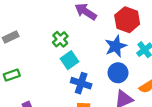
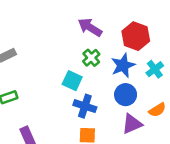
green cross: (60, 39) -> (91, 58), moved
cyan square: (70, 60) -> (72, 81), turned -30

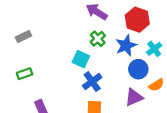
blue circle: (126, 95) -> (138, 69), moved
blue cross: (85, 106) -> (92, 82), turned 36

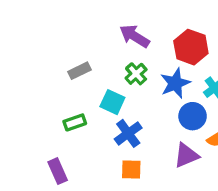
gray rectangle: (23, 36) -> (80, 71), moved
green rectangle: (25, 74) -> (75, 122), moved

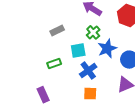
blue star: (175, 83) -> (107, 48), moved
cyan square: (112, 102) -> (78, 50), turned -35

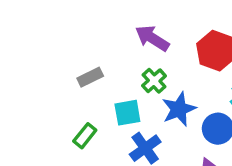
green rectangle: (54, 64) -> (85, 136), turned -32

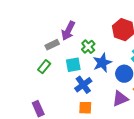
purple arrow: (152, 38) -> (68, 31), moved, turned -96
green rectangle: (85, 136) -> (44, 67), moved

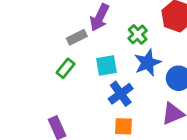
green cross: (88, 47) -> (138, 34), moved

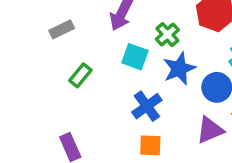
gray rectangle: (77, 37) -> (62, 29), moved
cyan square: (107, 66) -> (135, 57), moved, turned 30

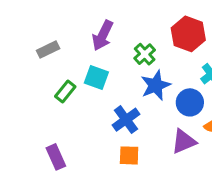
cyan square: (135, 57) -> (96, 78), moved

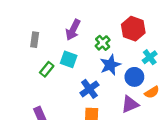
gray rectangle: (48, 49) -> (35, 40), turned -56

